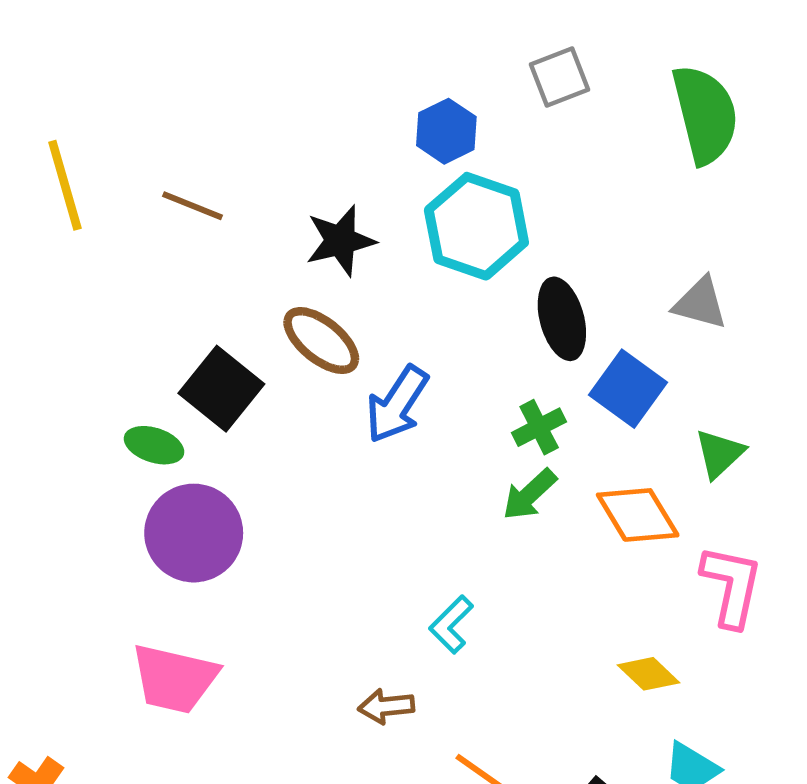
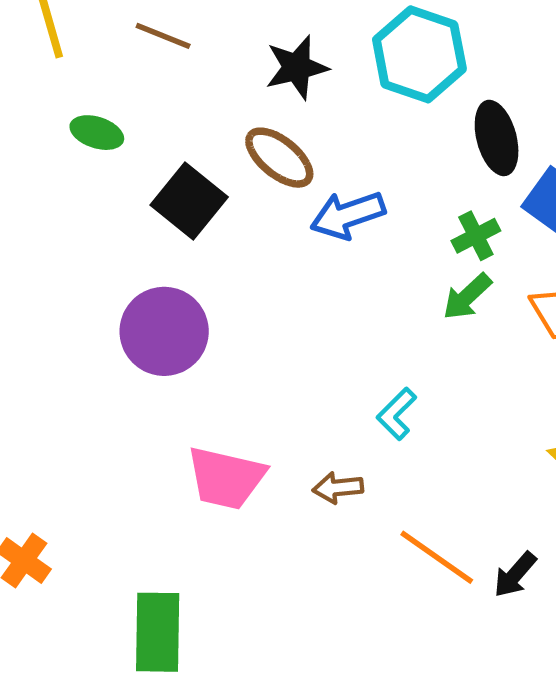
blue arrow: (397, 404) -> (348, 215), turned 38
green ellipse: (154, 445) -> (97, 133), moved
pink trapezoid: (174, 679) -> (226, 478), moved

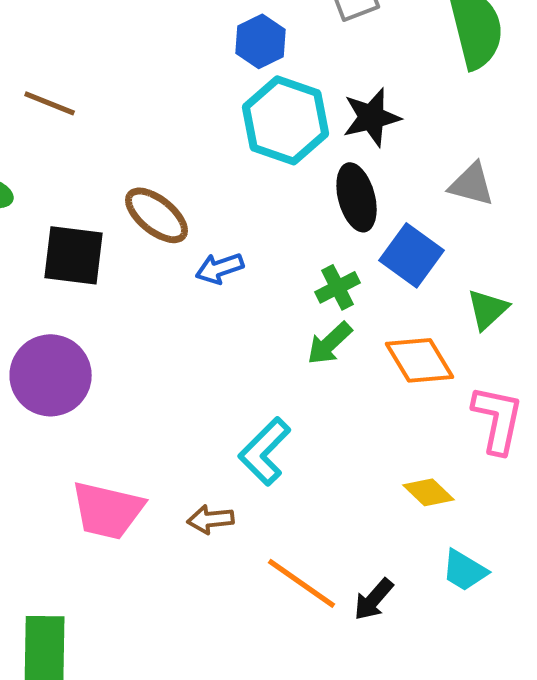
black star: (297, 67) -> (372, 117), moved
black square: (189, 201) -> (74, 255), turned -32
blue arrow: (348, 215) -> (220, 268), size x0.7
cyan L-shape: (397, 414) -> (265, 451), size x1.4

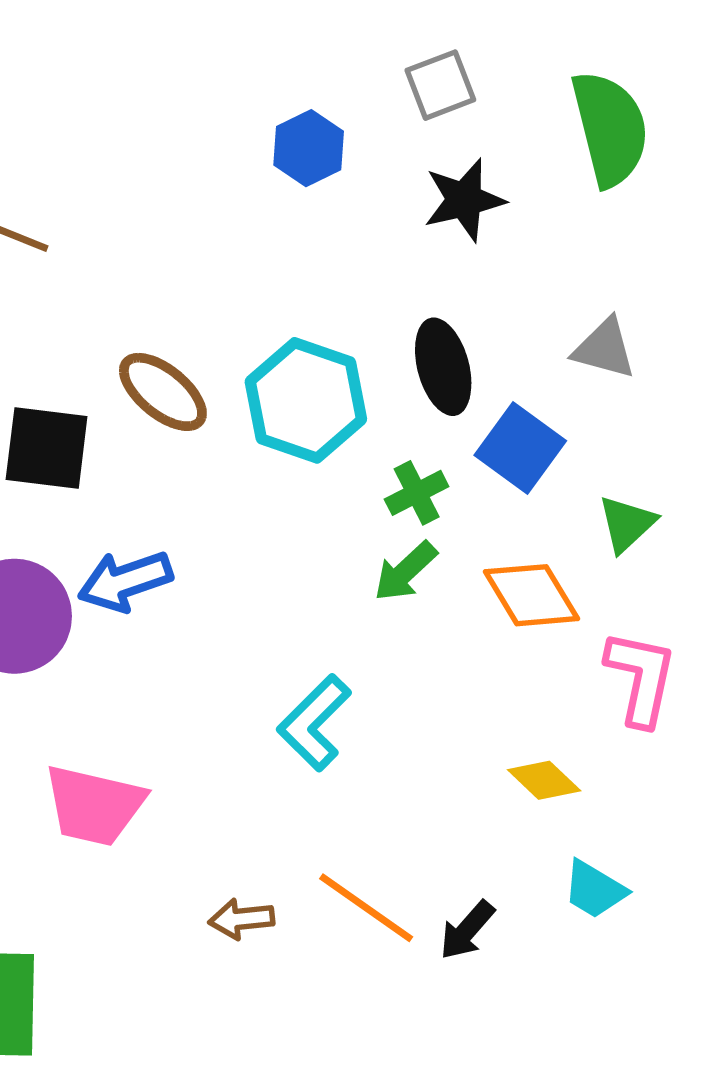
black star: (372, 117) -> (464, 200), moved
cyan hexagon: (286, 120) -> (306, 400), moved
blue arrow: (220, 268) -> (125, 581), moved, size x1.4
brown arrow: (211, 519) -> (241, 919), moved

